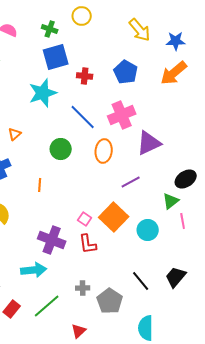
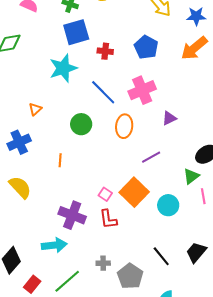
purple triangle: (149, 143) -> (169, 118), size x0.6

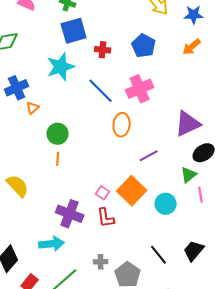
orange arrow: (194, 48) -> (192, 47), size x0.7
purple triangle: (169, 118) -> (188, 124), moved, size x1.8
green circle: (81, 124) -> (58, 134), moved
blue cross: (19, 142) -> (17, 88), moved

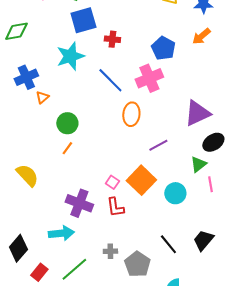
blue pentagon: (144, 46) -> (163, 48), moved
orange line: (58, 159) -> (67, 148), turned 32

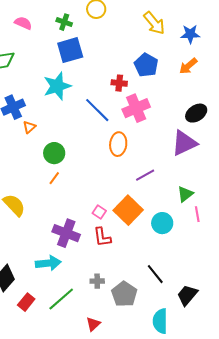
red cross: (112, 39) -> (119, 83), moved
blue pentagon: (163, 48) -> (146, 65), moved
black ellipse: (213, 142) -> (196, 113), moved
black trapezoid: (203, 240) -> (187, 295), moved

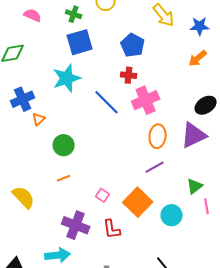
blue pentagon: (146, 65) -> (133, 45), moved
orange ellipse: (118, 144) -> (158, 136), moved
orange line: (54, 178) -> (64, 178), moved, turned 32
pink square: (99, 212) -> (103, 195), moved

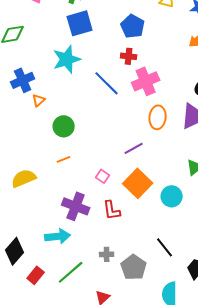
purple line: (155, 167) -> (134, 148), moved
yellow semicircle: (24, 197) -> (24, 178), turned -70

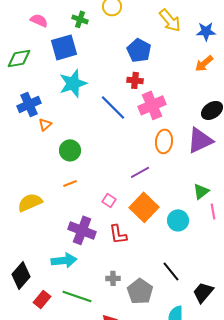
blue square: (80, 23) -> (64, 47), moved
green line: (71, 272) -> (77, 296), turned 60

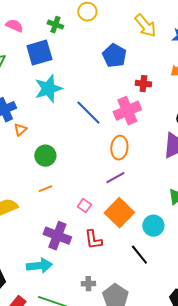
red cross: (135, 80) -> (143, 84), moved
orange ellipse: (164, 141) -> (119, 148), moved
black line: (171, 271) -> (139, 255), moved

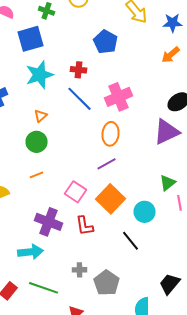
red cross: (143, 84) -> (78, 70), moved
orange triangle: (20, 130) -> (40, 116), moved
pink square: (84, 206) -> (76, 192), size x1.5

